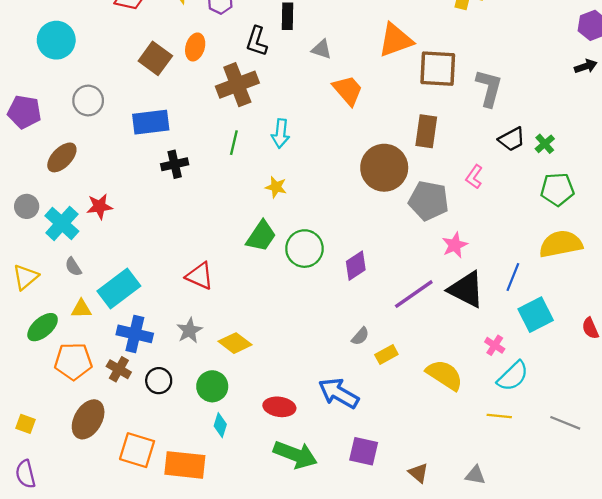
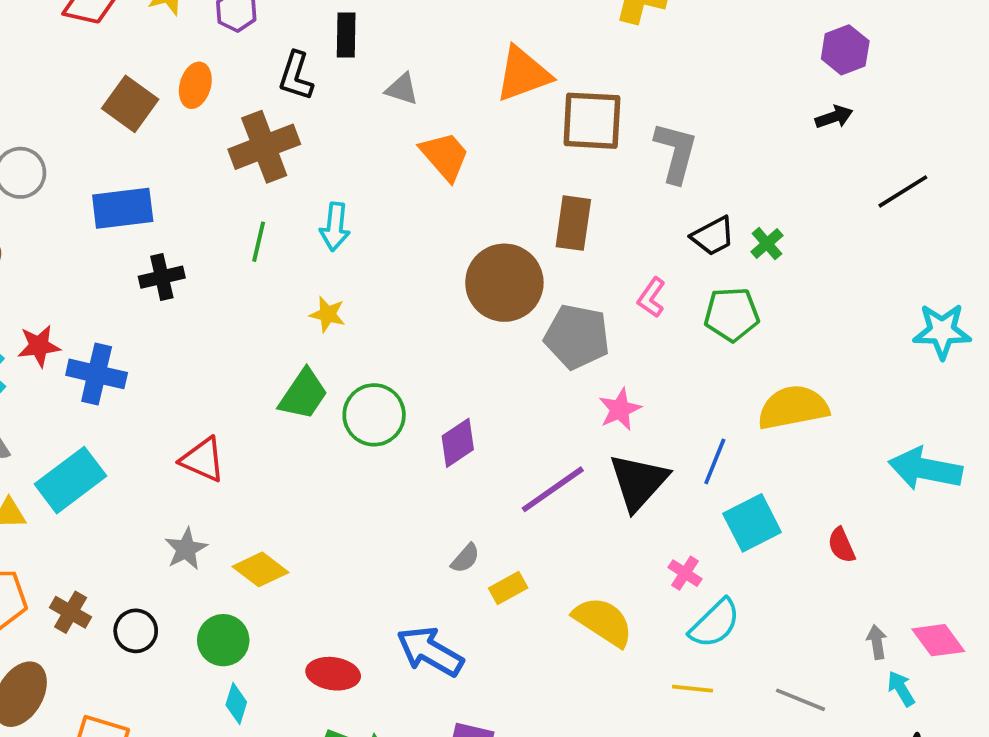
green pentagon: (557, 189) -> (732, 314), moved
black triangle: (466, 290) -> (638, 482), turned 45
blue cross: (135, 334) -> (97, 374), moved

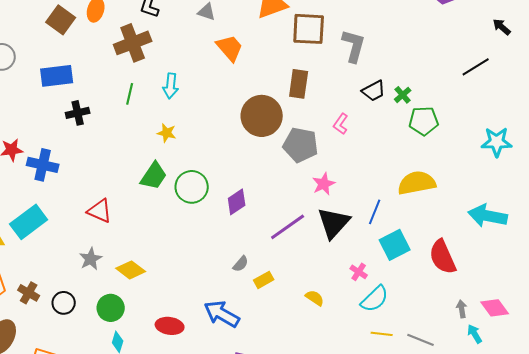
black arrow: (834, 117) -> (502, 27), moved, turned -120
green pentagon: (732, 314) -> (424, 121), moved
red semicircle: (841, 545) -> (443, 257), size x1.8
yellow semicircle: (603, 622) -> (315, 298), size x0.6
yellow line: (692, 689) -> (382, 334), moved

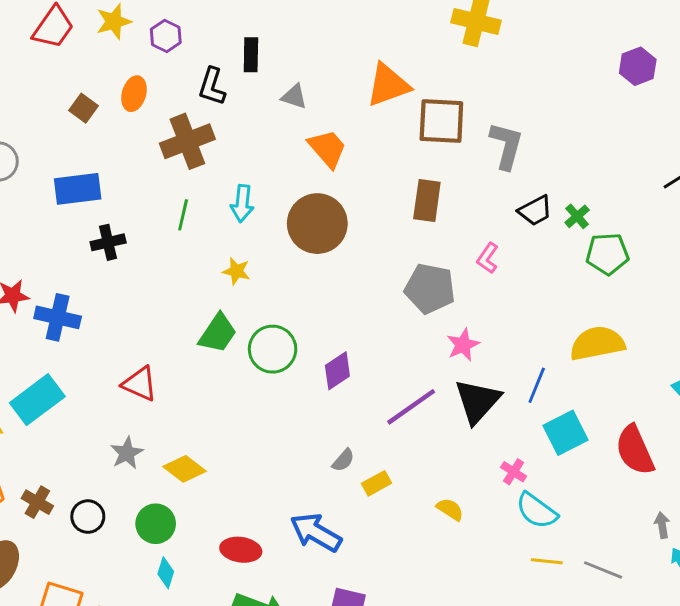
brown square: (61, 20) -> (83, 108), size x0.7
brown circle: (262, 116) -> (317, 224), moved
cyan semicircle: (375, 299) -> (537, 511), turned 80

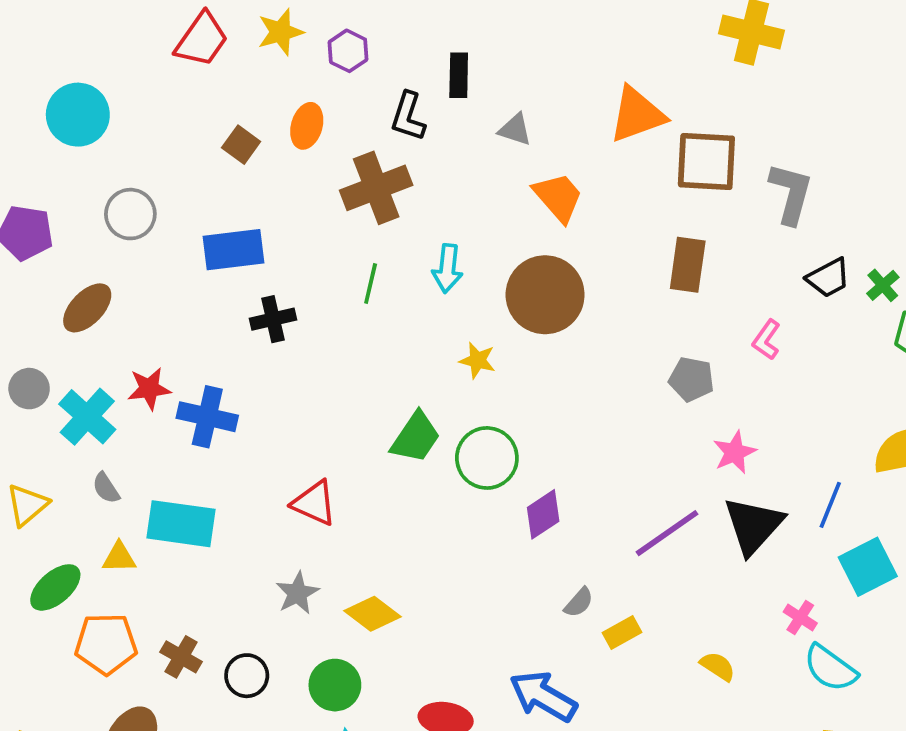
yellow star: (236, 271) -> (478, 360), moved
gray pentagon: (430, 288) -> (691, 379), size x0.7
purple diamond: (337, 371) -> (543, 514), moved
cyan rectangle: (37, 400) -> (181, 524), turned 45

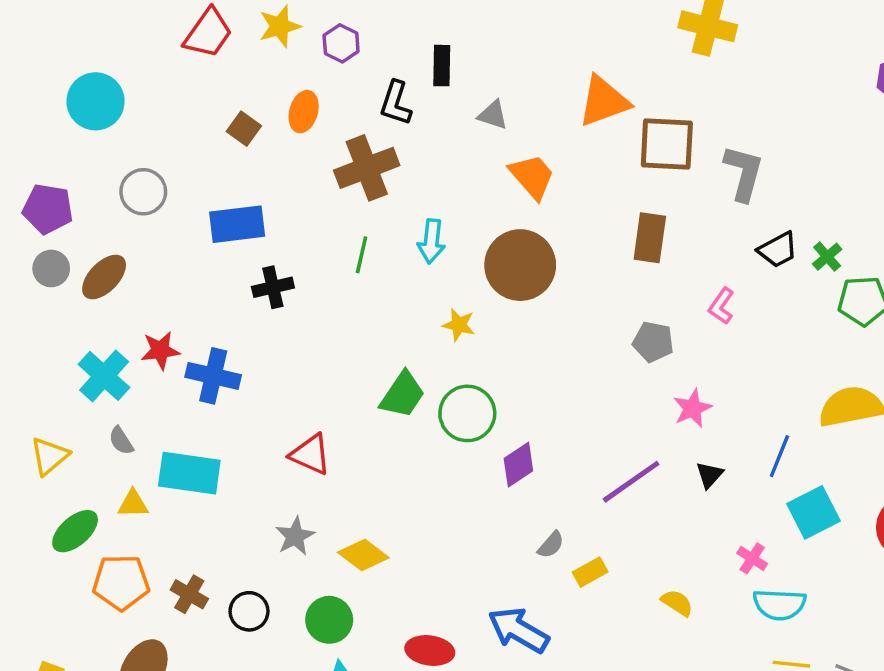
gray circle: (29, 389) -> (51, 268), moved
black triangle: (753, 526) -> (709, 475), size x0.5
cyan semicircle: (830, 668) -> (779, 604), turned -33

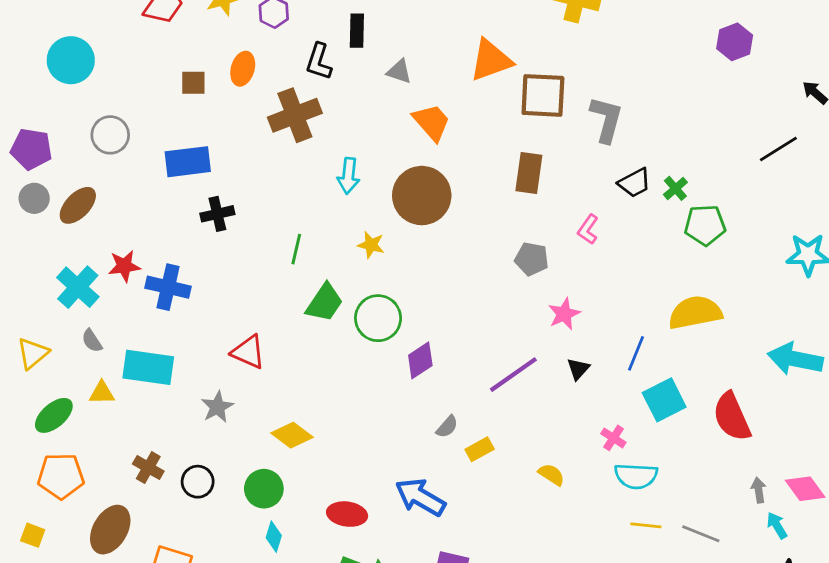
brown square: (244, 129) -> (193, 83), turned -36
green line: (362, 255) -> (296, 249), moved
gray star: (295, 536) -> (217, 407), moved
orange pentagon: (121, 582) -> (61, 476), moved

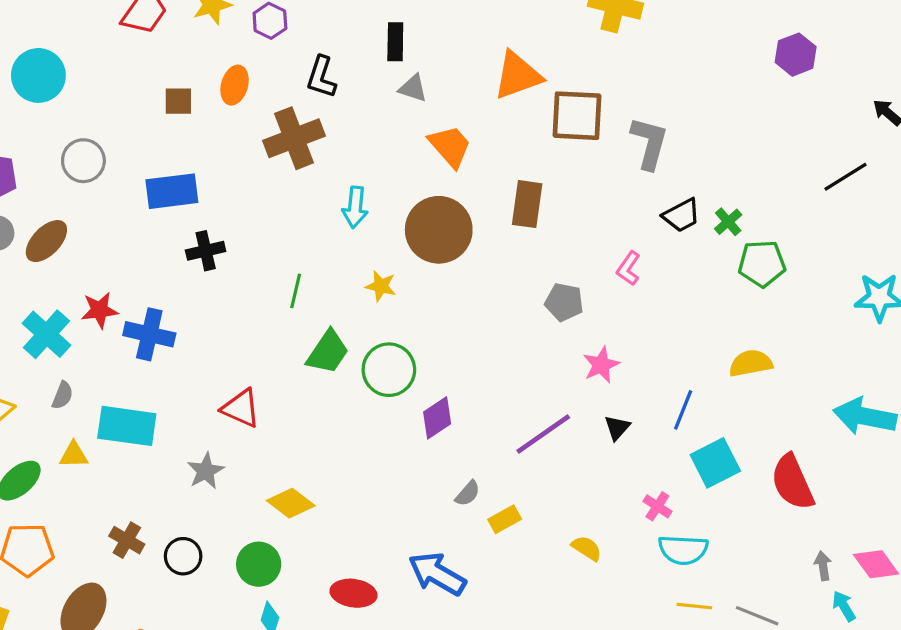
black rectangle: (357, 31) -> (395, 42), moved
brown rectangle: (529, 173) -> (527, 204), moved
yellow semicircle: (695, 313) -> (751, 363), size x0.7
gray semicircle: (92, 341) -> (63, 395), turned -125

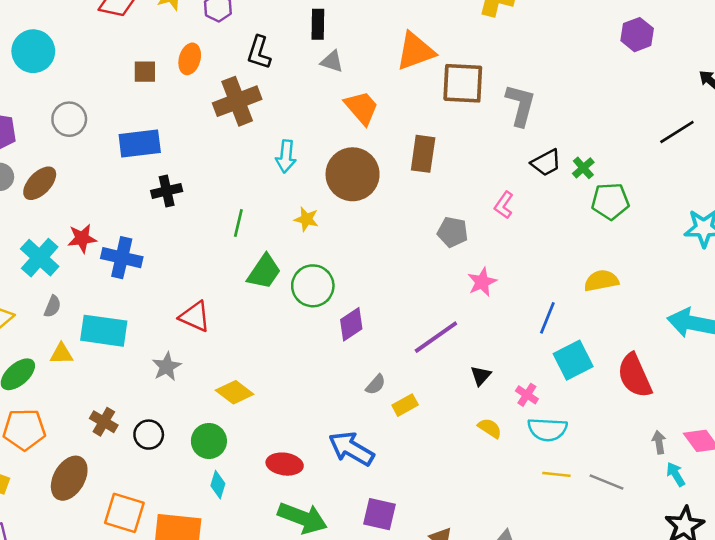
black triangle: (617, 428) -> (481, 376), moved
yellow semicircle: (587, 548) -> (490, 428), moved

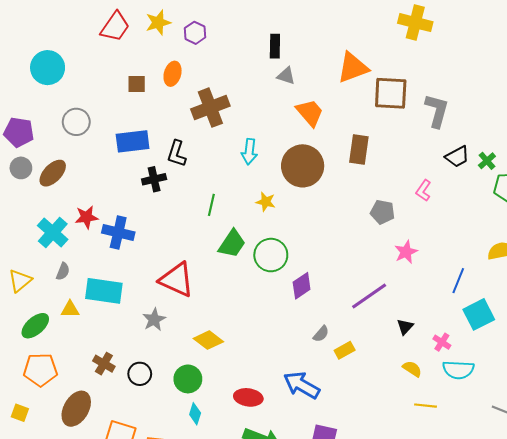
black L-shape: (259, 52) -> (177, 154), moved
red triangle: (195, 317) -> (177, 280), size x1.4
yellow line: (556, 474) -> (425, 406), moved

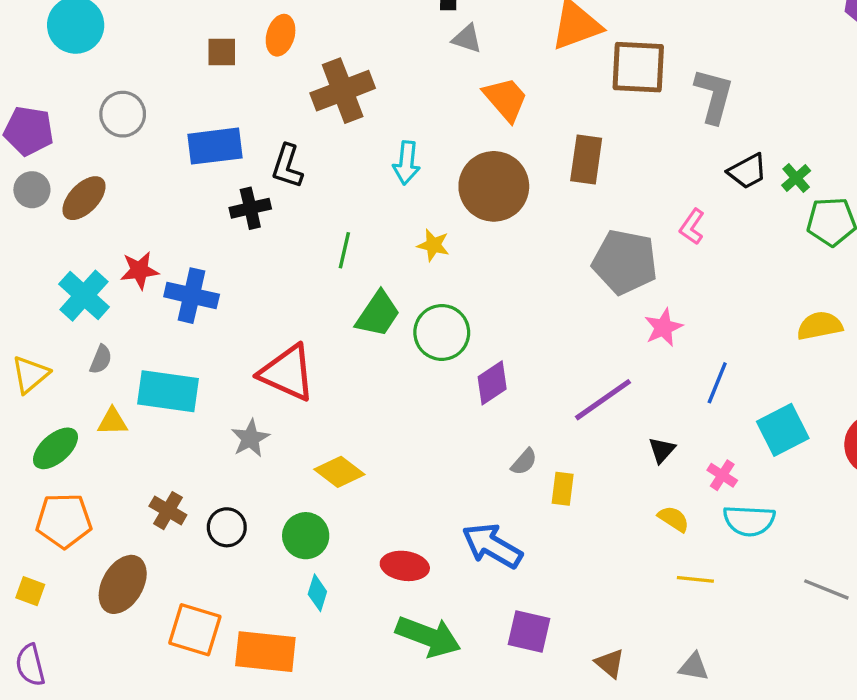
gray pentagon: (382, 212) -> (625, 262), size x1.6
blue line: (458, 281) -> (717, 383), moved
yellow rectangle: (345, 350) -> (563, 489), turned -54

